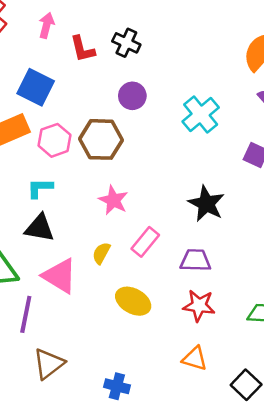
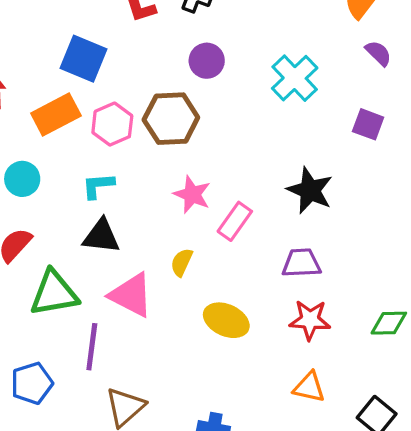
pink rectangle: (145, 242) -> (235, 221), moved

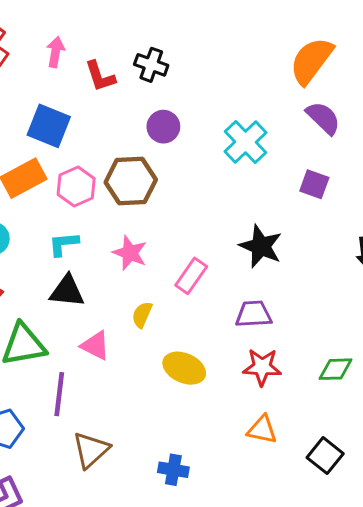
purple semicircle: (378, 53) -> (323, 118), size x1.4
pink star: (192, 194) -> (130, 253), moved
pink triangle: (131, 295) -> (95, 346), size x0.7

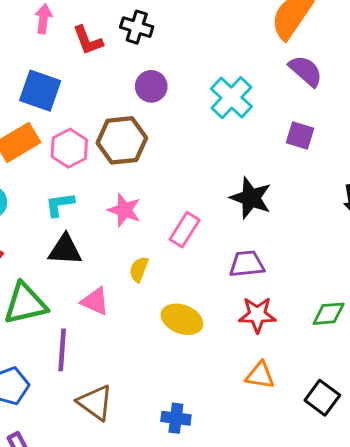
brown triangle: (91, 450) -> (95, 403), turned -39

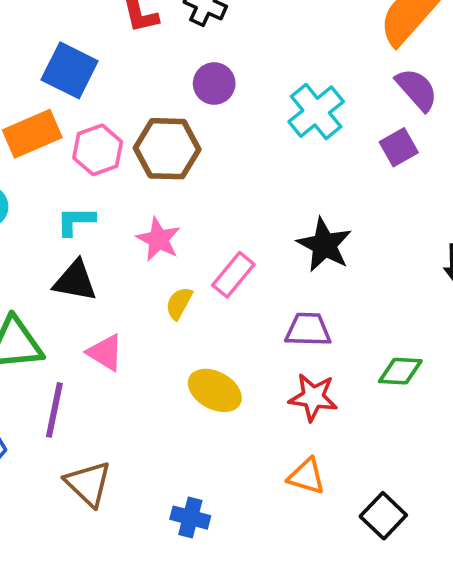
purple square: (300, 136) -> (399, 147), moved, turned 36
yellow semicircle: (139, 269) -> (179, 303), moved
green diamond: (329, 314) -> (400, 371), moved

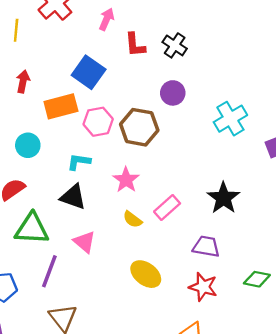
yellow semicircle: (179, 303) -> (132, 219), turned -90

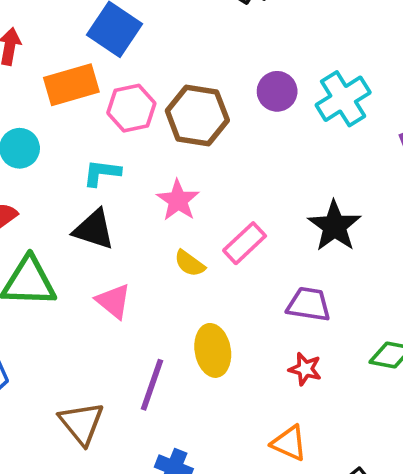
purple circle: (173, 93) -> (277, 91), moved
purple line: (49, 271) -> (152, 385), moved
yellow ellipse: (146, 274) -> (213, 350), turned 44
red star: (203, 287) -> (305, 369), size x0.7

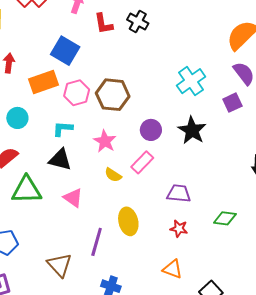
purple circle: (277, 91) -> (151, 130), moved
black star: (335, 226) -> (192, 130), moved

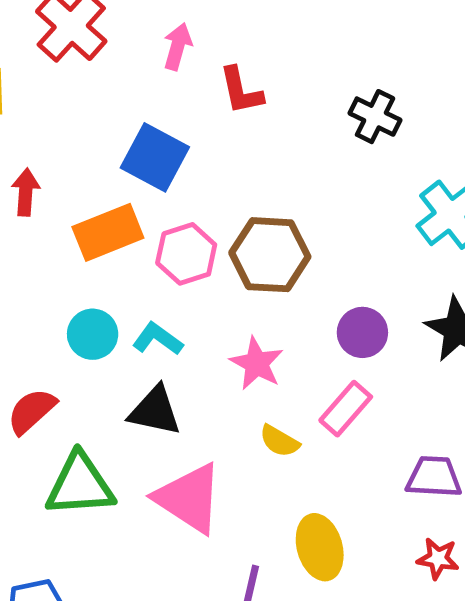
black cross: (138, 22) -> (375, 117), moved
cyan circle: (17, 118) -> (93, 334), moved
cyan L-shape: (63, 129) -> (158, 339), turned 35
pink triangle: (73, 198) -> (189, 498), size x1.6

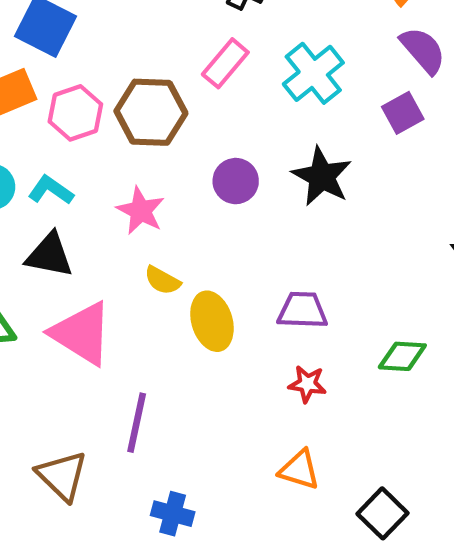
pink rectangle: (346, 409) -> (225, 63), moved
yellow ellipse: (320, 547) -> (212, 321), moved

